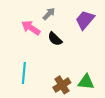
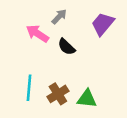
green triangle: (86, 82) -> (87, 99), moved
brown cross: (62, 85) -> (58, 94), moved

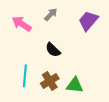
pink arrow: (37, 34) -> (22, 24), moved
black semicircle: (66, 47) -> (53, 50), moved

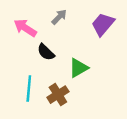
black semicircle: (53, 50) -> (46, 52), moved
green triangle: (75, 85) -> (79, 68), moved, turned -36

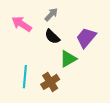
purple trapezoid: (103, 24) -> (86, 38), moved
black semicircle: (46, 52) -> (52, 37), moved

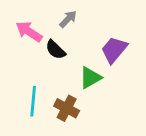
black semicircle: (52, 37) -> (55, 50), moved
brown cross: (50, 82) -> (67, 108), turned -30

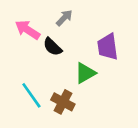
purple trapezoid: (114, 50) -> (108, 47), turned -48
cyan line: (33, 101) -> (31, 95), turned -40

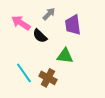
purple trapezoid: (108, 47) -> (73, 25), moved
green triangle: (85, 73) -> (65, 56), turned 36

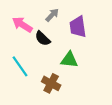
cyan line: (24, 73) -> (20, 66), moved

